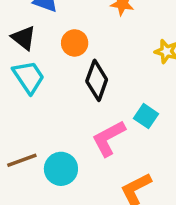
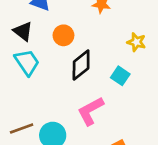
black diamond: (97, 80) -> (81, 65), turned 32
cyan square: (146, 116) -> (120, 76), moved

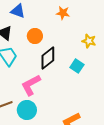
pink L-shape: (90, 111) -> (31, 85), moved

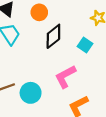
pink L-shape: (31, 85) -> (65, 77), moved

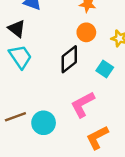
orange circle: (39, 12) -> (86, 32), moved

